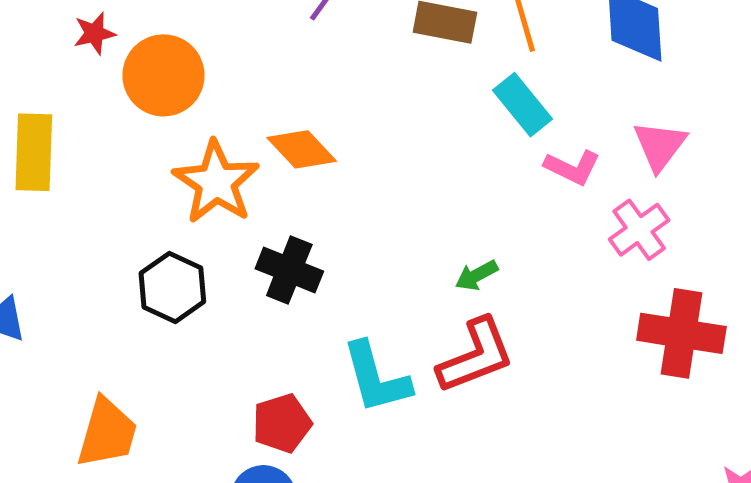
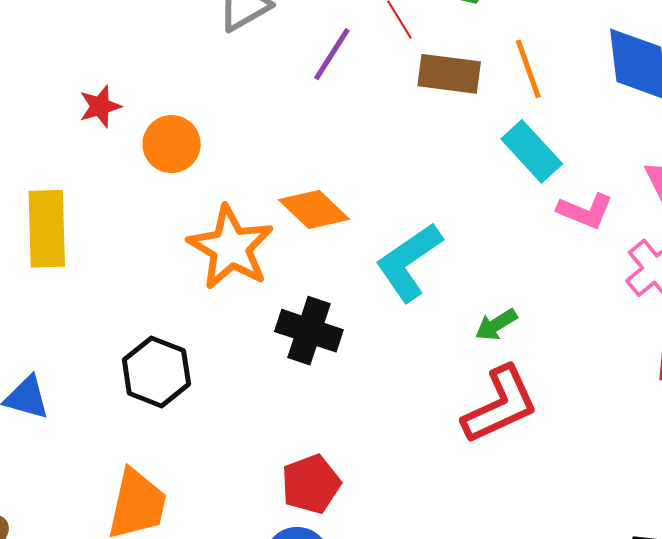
orange circle: (163, 75) -> (172, 144), size x0.7
black hexagon: (172, 287) -> (156, 372), moved
cyan L-shape: (376, 378) -> (409, 262), moved, turned 74

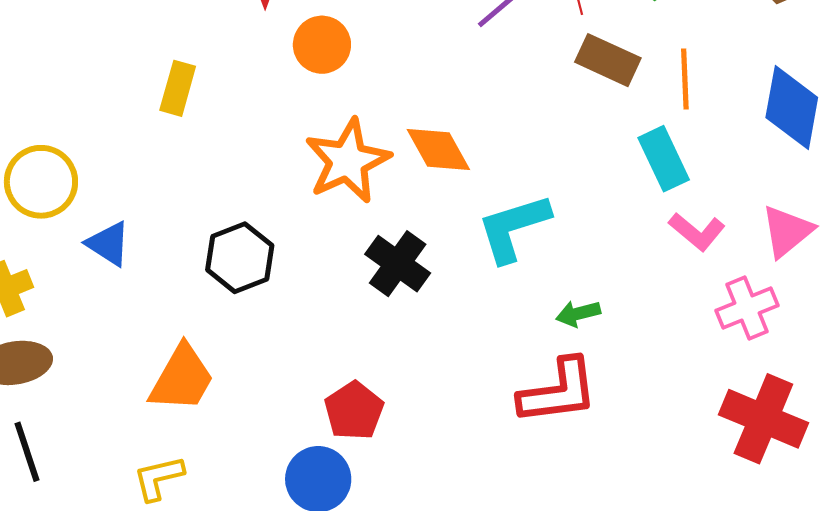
yellow rectangle: (47, 229) -> (178, 88), size x0.7
red pentagon: (311, 484) -> (354, 411), turned -30

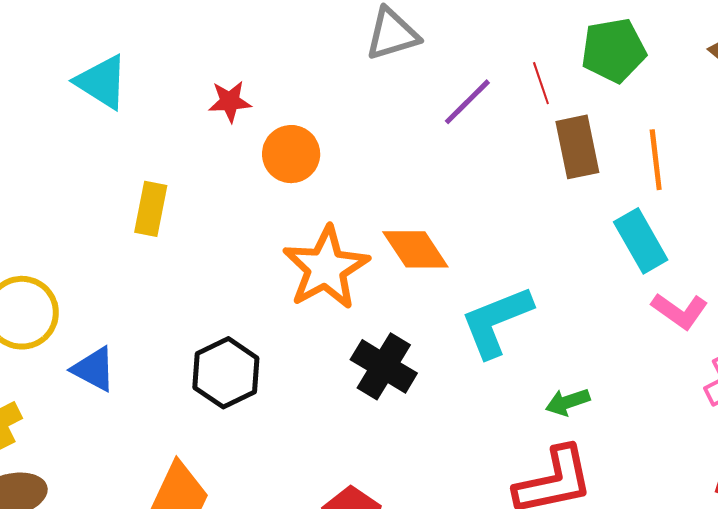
brown rectangle: (608, 60) -> (577, 147), turned 58

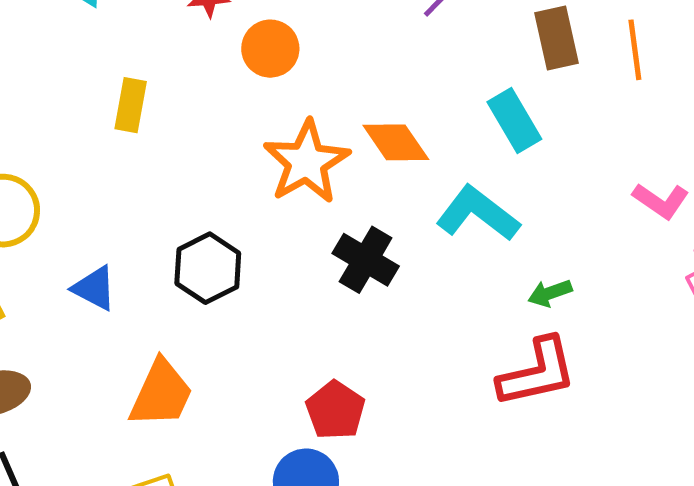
cyan rectangle: (641, 241) -> (514, 121), moved
cyan L-shape: (496, 322) -> (478, 214), turned 60
blue triangle: (94, 369) -> (94, 288), moved

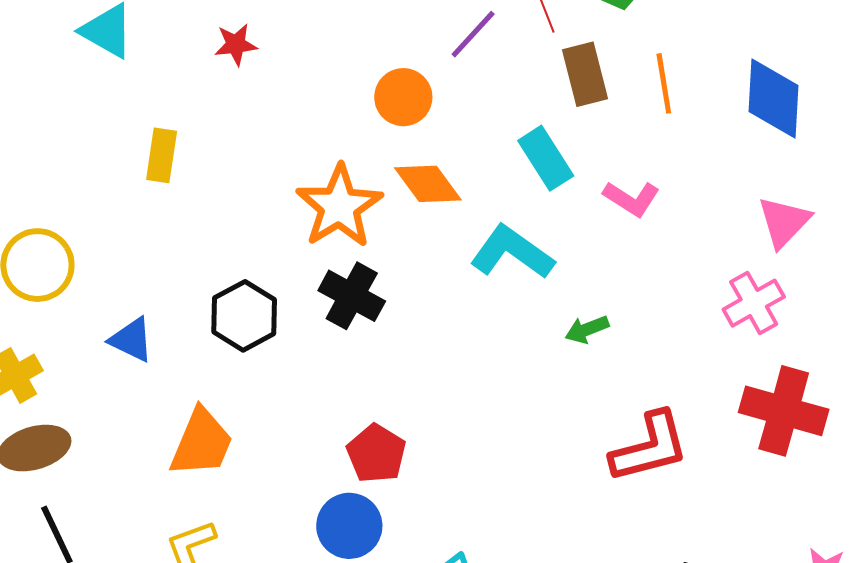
orange circle: (270, 49) -> (403, 97), moved
pink L-shape: (661, 201) -> (632, 199), moved
black cross: (366, 260) -> (352, 296), moved
red L-shape: (537, 372) -> (650, 447), moved

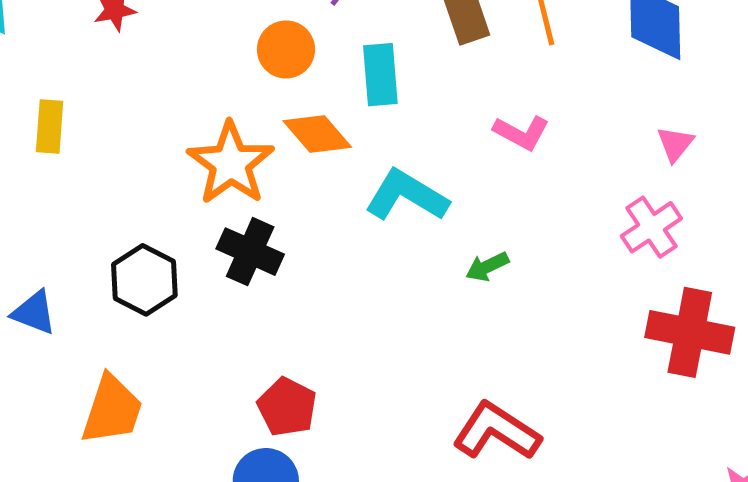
cyan rectangle: (546, 158) -> (380, 75), moved, turned 32
pink triangle: (784, 222) -> (675, 144), size x0.7
red L-shape: (650, 447) -> (497, 431), moved, turned -128

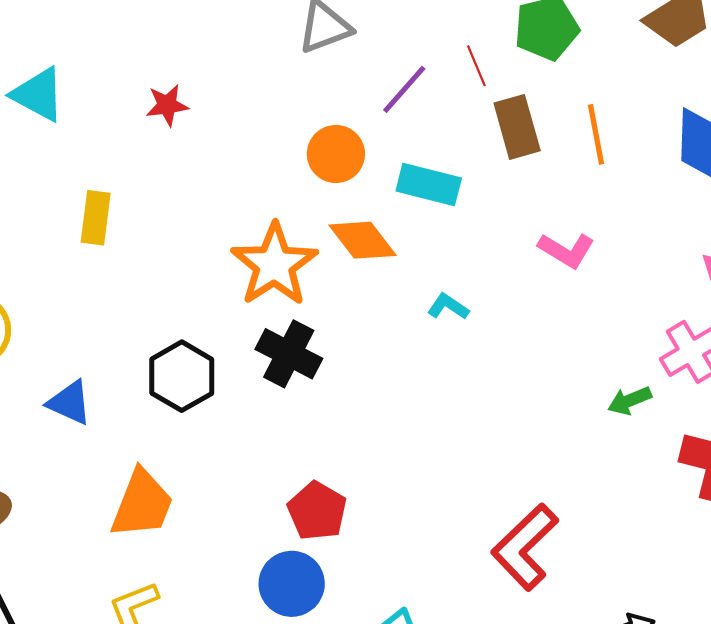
cyan rectangle: (380, 75) -> (429, 184), turned -74
cyan L-shape: (407, 196) -> (448, 307), size x0.5
green arrow: (487, 267) -> (630, 401), moved
red L-shape: (497, 431) -> (525, 547), turned -80

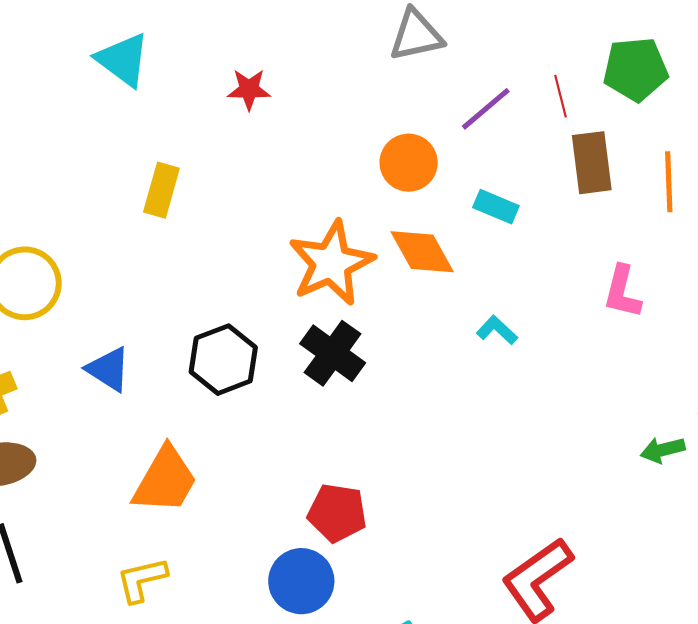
cyan rectangle: (429, 184) -> (496, 207), size x0.7
pink L-shape: (566, 250) -> (622, 292), turned 64
red pentagon: (317, 511) -> (337, 513), turned -30

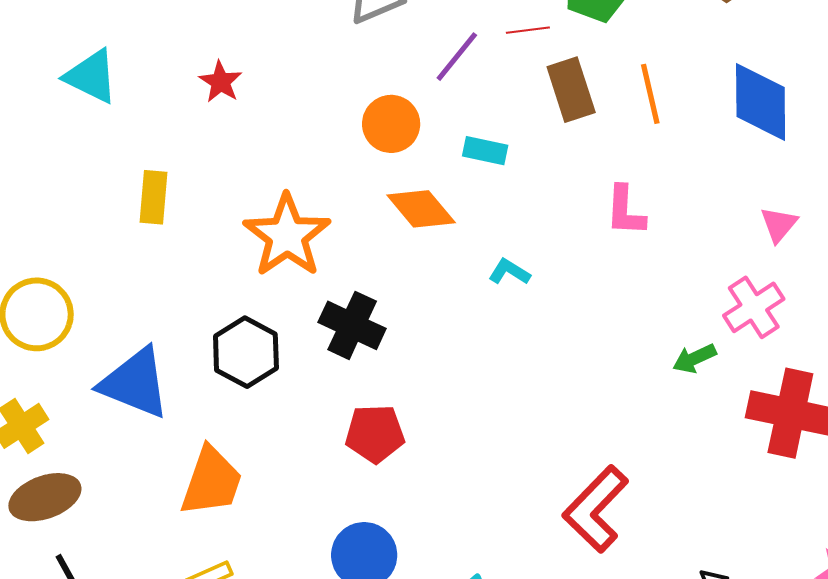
red star: (249, 89) -> (221, 82), turned -30
red line: (561, 96) -> (528, 30), turned -72
orange star: (331, 263) -> (287, 236), moved
blue triangle: (108, 369) -> (135, 383), size x1.6
red pentagon: (337, 513) -> (375, 434), moved

